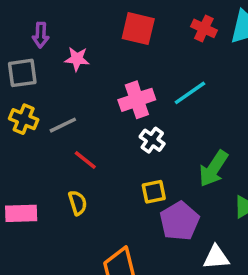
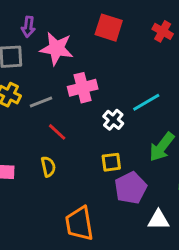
pink star: (77, 59) -> (57, 49), size x1.6
cyan line: (190, 93) -> (146, 102), moved
pink cross: (137, 100) -> (83, 88), moved

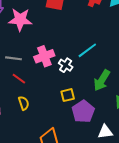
pink cross: (83, 88) -> (44, 56), moved
gray line: (41, 102) -> (13, 58), turned 35
red line: (57, 132) -> (19, 79), moved

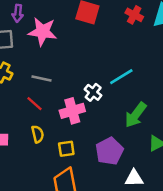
pink cross: (44, 56) -> (72, 111), moved
gray line: (13, 58) -> (41, 78), moved
yellow square: (68, 95) -> (66, 149), moved

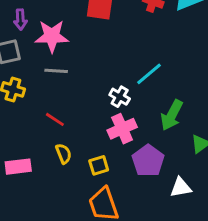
gray line: (41, 78) -> (56, 71), moved
pink cross: (72, 111) -> (122, 129), moved

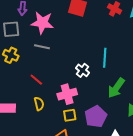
cyan line: (149, 74) -> (105, 58), turned -54
pink cross: (122, 129) -> (67, 94), moved
yellow square: (99, 165) -> (70, 115), moved

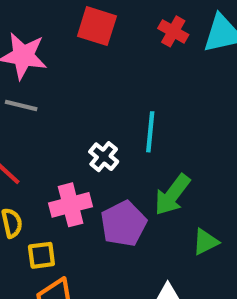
yellow square: (70, 115) -> (41, 255), moved
purple pentagon: (96, 117) -> (123, 224), moved

